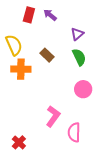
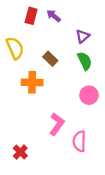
orange cross: (21, 69) -> (32, 82), moved

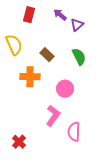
purple arrow: (54, 16) -> (60, 15), moved
purple triangle: (83, 36) -> (77, 25), moved
pink circle: (89, 95) -> (65, 89), moved

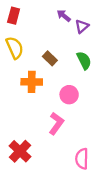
red rectangle: (29, 15) -> (14, 16), moved
pink semicircle: (74, 132) -> (82, 159), moved
red cross: (19, 142) -> (20, 151), size x1.5

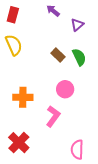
purple arrow: (64, 16) -> (53, 11), moved
brown rectangle: (50, 58) -> (58, 55), moved
orange cross: (32, 82) -> (23, 97), moved

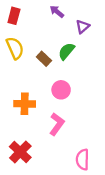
brown rectangle: (58, 55) -> (44, 59), moved
green semicircle: (79, 57) -> (66, 51), moved, turned -114
pink circle: (65, 89) -> (61, 90), moved

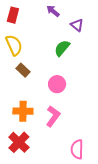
purple triangle: (83, 27) -> (77, 25), turned -40
brown rectangle: (44, 59) -> (23, 70), moved
orange cross: (25, 104) -> (23, 111), moved

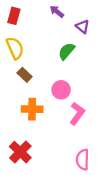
orange cross: (23, 111) -> (32, 109), moved
pink L-shape: (53, 116) -> (77, 113), moved

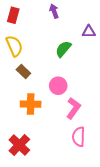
purple arrow: (57, 11) -> (54, 11), turned 32
purple triangle: (83, 27) -> (89, 32), moved, turned -40
pink semicircle: (83, 160) -> (79, 137), moved

